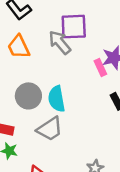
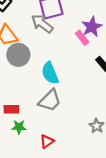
gray circle: (28, 96) -> (18, 55), moved

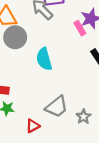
gray trapezoid: (50, 101) -> (57, 107), moved

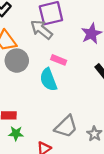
pink rectangle: (80, 28) -> (59, 60), moved, turned -32

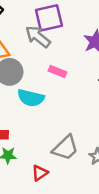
cyan semicircle: (48, 80) -> (31, 98), moved, turned -55

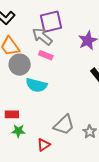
pink rectangle: (57, 72) -> (46, 55), moved

